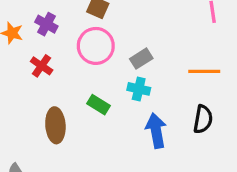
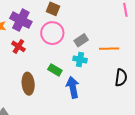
purple cross: (46, 24) -> (21, 20), size x1.5
orange line: (204, 71) -> (109, 49), moved
blue arrow: (156, 131) -> (73, 87), moved

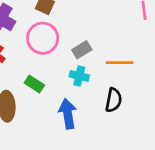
green rectangle: (55, 70) -> (34, 84), moved
black semicircle: (121, 78) -> (114, 100), moved

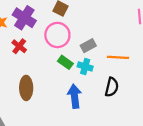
green rectangle: (34, 84) -> (65, 62), moved

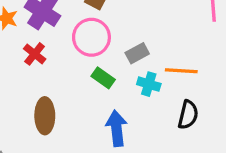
cyan cross: (85, 66) -> (149, 84), moved
black semicircle: (112, 87) -> (188, 115), moved

